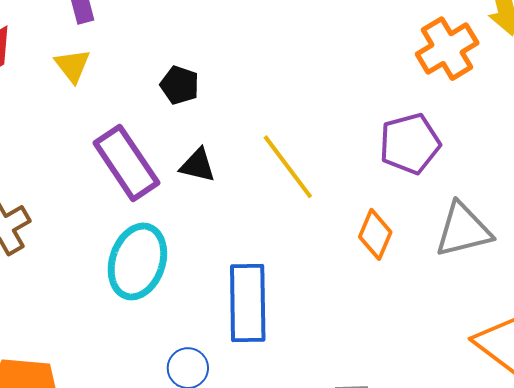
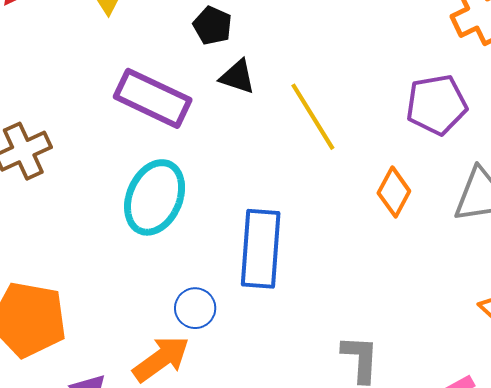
purple rectangle: (126, 163) -> (153, 98), turned -36
black triangle: (198, 165) -> (237, 77), moved

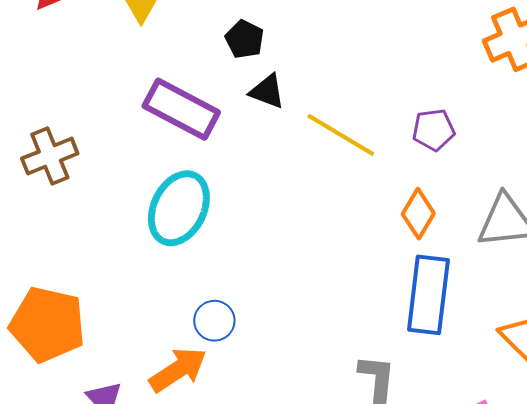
purple pentagon: (436, 105) -> (434, 130), moved, size x0.7
yellow line: (313, 117) -> (341, 135), turned -30
blue rectangle: (261, 249) -> (428, 295), moved

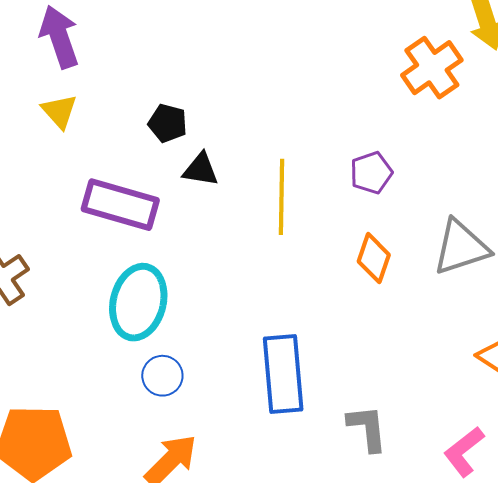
yellow line: (341, 135) -> (282, 197), turned 72
blue rectangle: (428, 295) -> (283, 374), moved
blue circle: (214, 321) -> (162, 376), moved

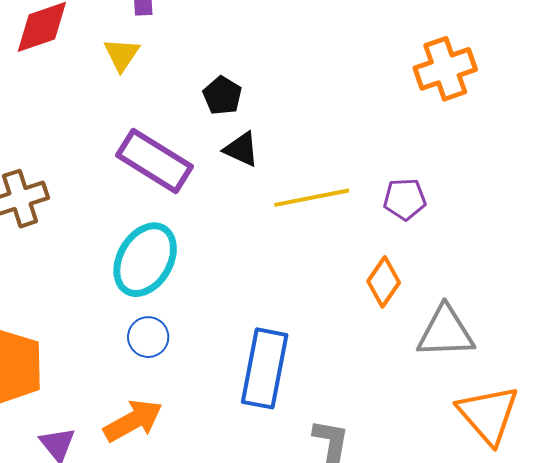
orange cross: (432, 68) -> (445, 69), moved
yellow line: (282, 197) -> (312, 198), turned 62
gray triangle: (461, 247) -> (446, 332), moved

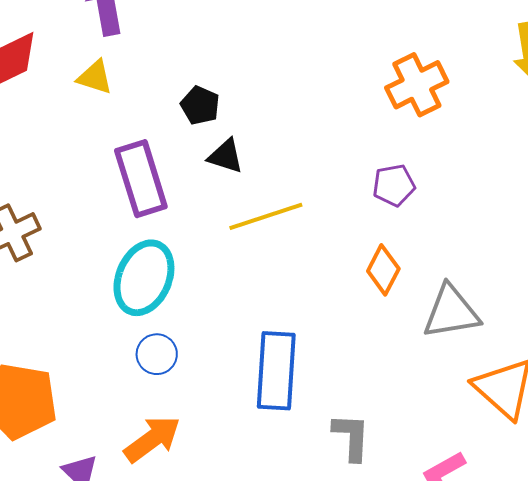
yellow triangle: (122, 55) -> (95, 77), turned -39
orange cross: (445, 69) -> (417, 85), moved
purple rectangle: (154, 161) -> (141, 179), turned 48
yellow line: (312, 198) -> (266, 216), moved

